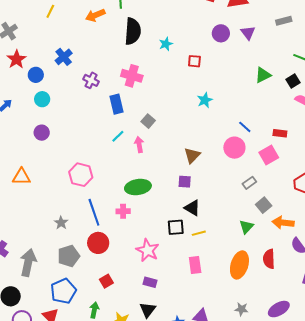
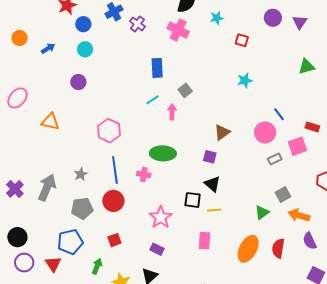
pink cross: (132, 76) -> (178, 30), moved
purple cross: (91, 80) -> (137, 24), moved
gray rectangle: (249, 183) -> (275, 159), moved
gray arrow: (28, 263) -> (47, 188), moved

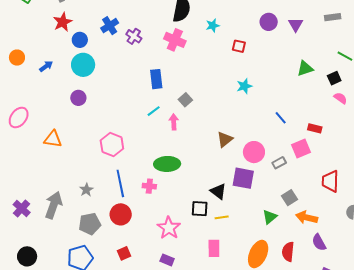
cyan circle: (85, 49) -> (83, 65), size x1.5
pink circle: (265, 133) -> (254, 152), moved
purple square: (210, 157) -> (243, 178), moved, size x1.6

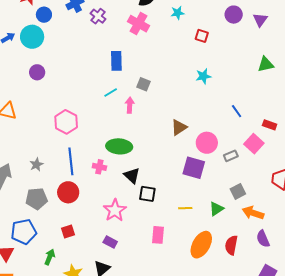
cyan circle: (83, 65) -> (32, 37), moved
gray square: (185, 100) -> (143, 84), turned -32
pink square: (301, 149) -> (254, 144), turned -30
black triangle: (218, 191) -> (132, 176), moved
yellow line: (222, 217) -> (185, 208), moved

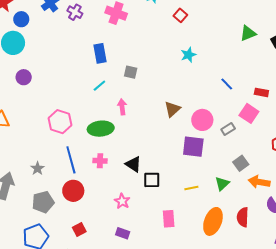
red square: (202, 36) -> (180, 15), turned 32
pink arrow: (130, 105) -> (122, 107), moved
green ellipse: (119, 146) -> (101, 129), moved
pink star: (115, 210) -> (122, 201), size x0.7

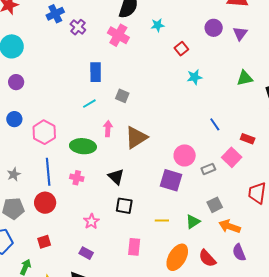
blue circle: (21, 19) -> (14, 119), moved
cyan star: (188, 55) -> (195, 77), moved
brown triangle: (172, 109) -> (136, 138), moved, size x1.4
black triangle: (133, 164) -> (116, 177), moved
red semicircle: (243, 217) -> (207, 258), turned -54

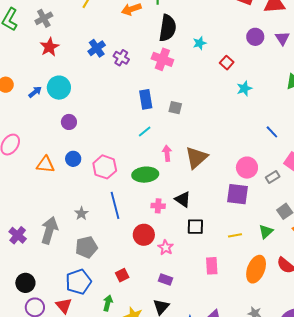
gray square: (122, 96) -> (175, 108), moved
pink cross: (77, 178) -> (158, 206), moved
red circle: (45, 203) -> (144, 235), moved

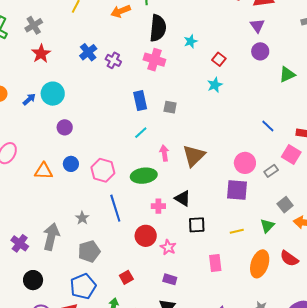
purple circle: (255, 37) -> (260, 51), moved
purple triangle: (282, 38) -> (257, 26), moved
cyan star: (244, 89) -> (215, 85), moved
black circle: (25, 283) -> (33, 280), moved

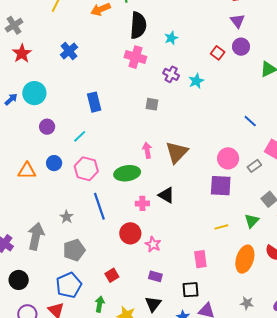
red square: (219, 59) -> (218, 53), moved
purple cross: (113, 60) -> (171, 74), moved
blue rectangle: (140, 101) -> (94, 102), moved
cyan line: (141, 133) -> (80, 136), moved
black square: (197, 225) -> (191, 290), moved

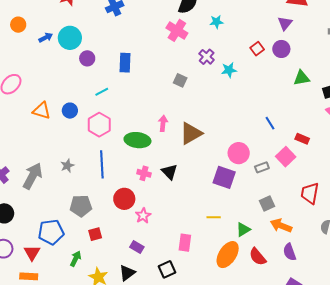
purple circle: (47, 127) -> (87, 58), moved
green triangle: (252, 221) -> (243, 229), moved
gray pentagon: (74, 250) -> (81, 206), moved
black square: (191, 290) -> (167, 269), turned -36

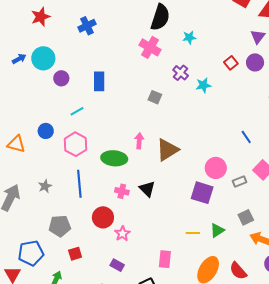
orange triangle: (42, 111) -> (16, 144), moved
green triangle: (243, 229) -> (217, 230), moved

